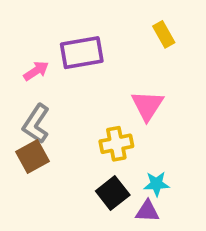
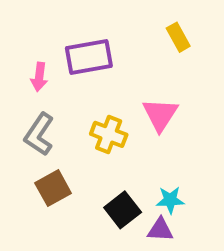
pink arrow: (36, 71) -> (39, 77), turned 130
yellow cross: (116, 144) -> (109, 134), moved, turned 32
brown square: (32, 157) -> (53, 188), moved

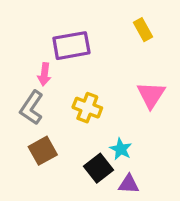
pink arrow: (39, 77) -> (44, 74), moved
pink triangle: (160, 115) -> (151, 95), moved
cyan star: (170, 200) -> (121, 149), moved, turned 30

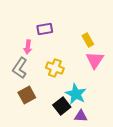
yellow rectangle: (143, 30) -> (88, 40), moved
purple rectangle: (71, 46) -> (45, 29), size x0.7
cyan star: (121, 149) -> (76, 94), size x1.5

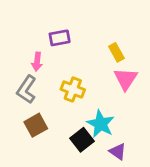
purple triangle: (81, 116) -> (118, 152), moved, turned 32

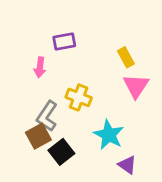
gray L-shape: (26, 89) -> (47, 116), moved
black square: (82, 140) -> (61, 152), moved

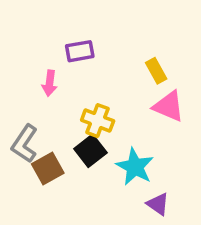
pink triangle: (136, 86) -> (169, 106), turned -40
gray L-shape: (47, 116) -> (25, 144), moved
black square: (61, 152) -> (90, 151), moved

